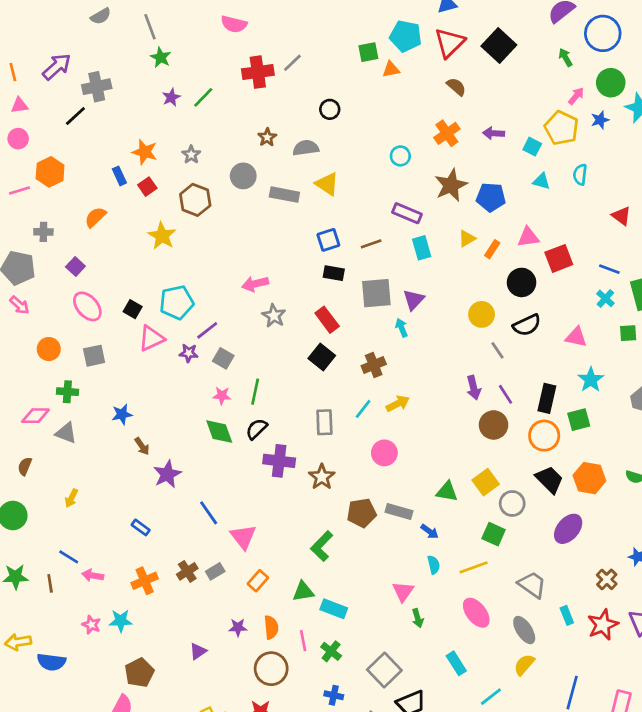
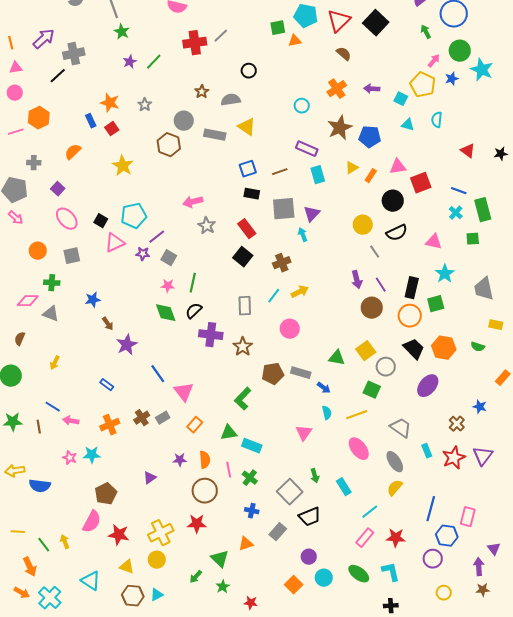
brown hexagon: (195, 200) -> (169, 145), moved
green arrow: (418, 618) -> (315, 476), moved

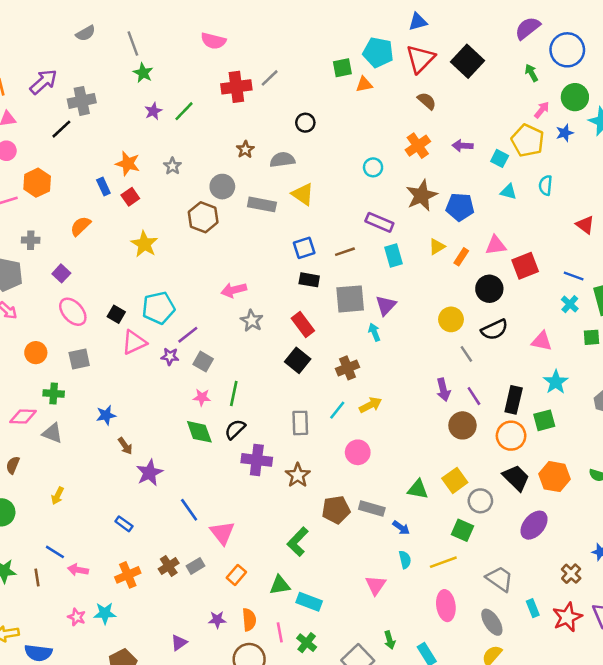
pink ellipse: (359, 449) -> (446, 606), turned 30

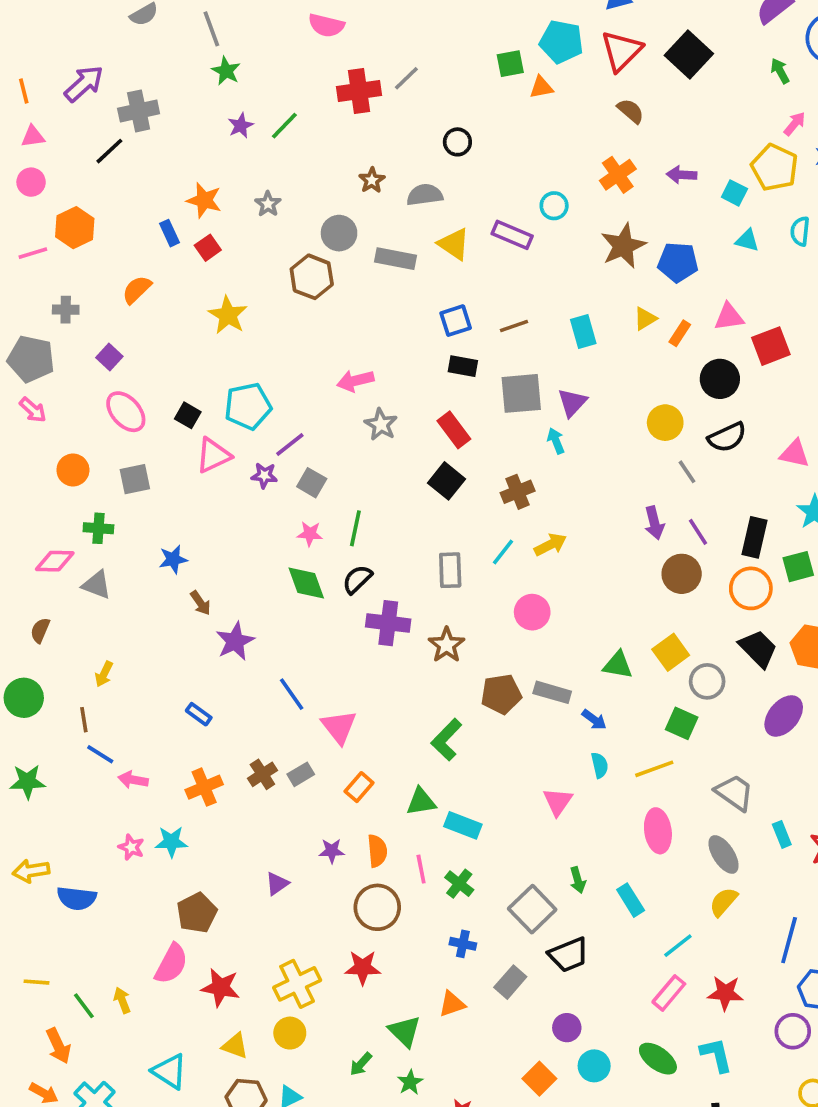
purple rectangle: (379, 222) -> (512, 235), moved
brown line: (37, 577) -> (84, 720), moved

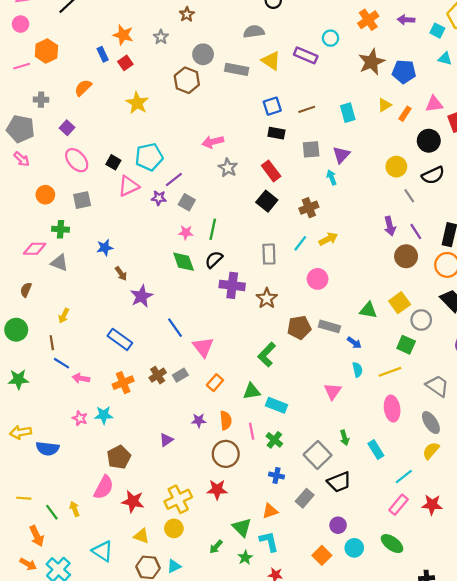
brown star: (372, 180) -> (187, 14), moved
gray square: (521, 393) -> (311, 149), size x0.7
blue rectangle: (199, 714) -> (120, 339), size x1.6
cyan L-shape: (716, 1055) -> (269, 541), moved

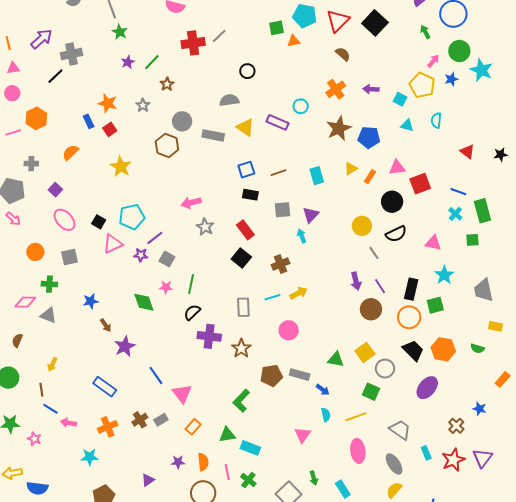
cyan line: (300, 243) -> (272, 297), turned 35
green diamond: (184, 262) -> (144, 302), moved
pink star: (80, 418) -> (34, 439), moved

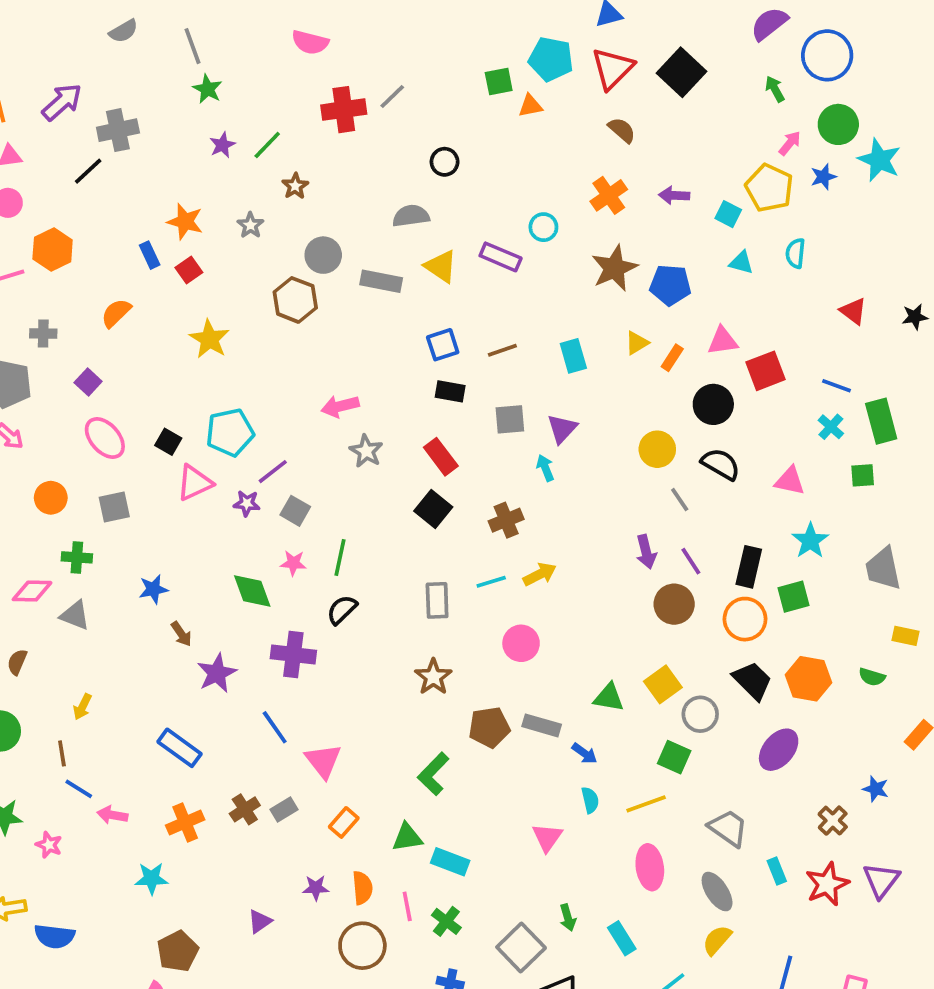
black semicircle: (396, 234) -> (721, 464), turned -125
purple cross: (209, 336) -> (293, 654), moved

